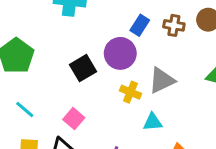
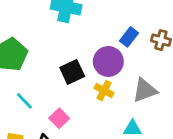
yellow cross: (130, 92) -> (104, 91), moved
cyan line: (25, 109) -> (24, 101), moved

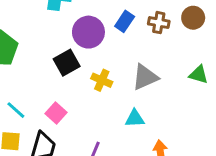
purple circle: (108, 61) -> (88, 32), moved
cyan line: (24, 101) -> (16, 110), moved

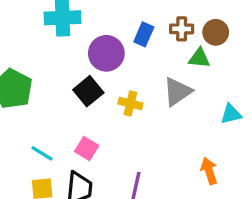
brown circle: (193, 18) -> (216, 32), moved
green triangle: (199, 74) -> (199, 58), moved
cyan triangle: (135, 118) -> (231, 114), moved

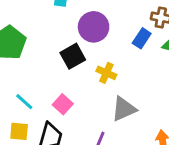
blue rectangle: (144, 34) -> (142, 38), moved
gray triangle: (177, 92) -> (124, 109), moved

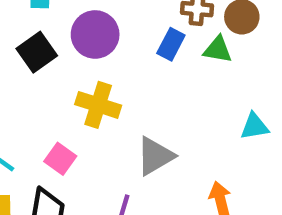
black square: (73, 56) -> (37, 52), moved
yellow cross: (106, 73) -> (98, 105), moved, size x1.4

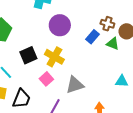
black square: (37, 52) -> (28, 55), moved
pink square: (60, 159) -> (46, 79), moved

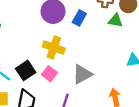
blue rectangle: (93, 37) -> (79, 18), moved
black square: (28, 55) -> (26, 70), moved

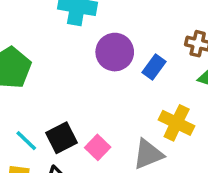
yellow cross: (54, 48) -> (177, 123), moved

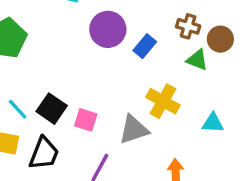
black square: (62, 138) -> (52, 109), turned -32
pink square: (98, 147) -> (86, 120), turned -30

